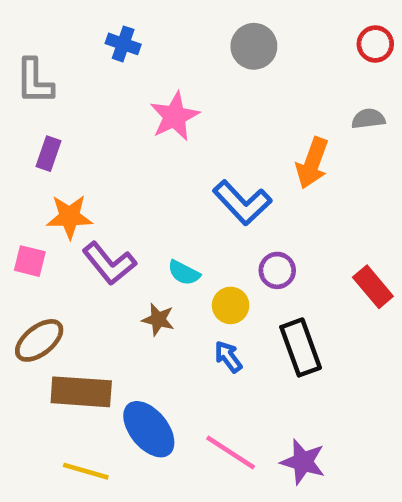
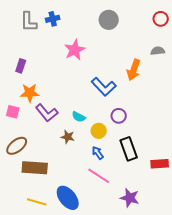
blue cross: (123, 44) -> (53, 19), turned -32
gray L-shape: (34, 81) -> (29, 22), moved
red rectangle: (373, 287) -> (160, 164), moved, turned -54
blue ellipse: (149, 429) -> (68, 198), moved
pink line: (231, 453) -> (99, 176), moved

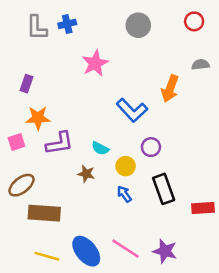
red circle: (161, 19) -> (194, 21), moved
pink square: (13, 112) -> (16, 142), turned -32
purple L-shape: (47, 113) -> (60, 143), turned -60
pink line: (99, 176) -> (126, 249), moved

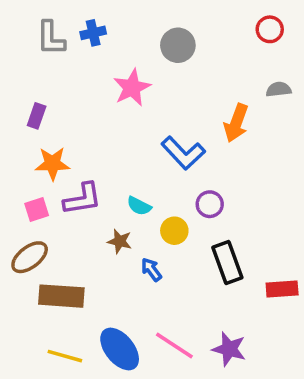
gray circle: (138, 25) -> (178, 45), moved
pink square: (16, 142) -> (37, 209), moved
blue arrow: (124, 194) -> (151, 270), moved

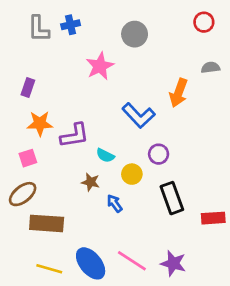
purple L-shape: (83, 199) -> (75, 135), moved

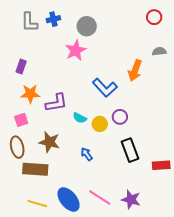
gray circle: (135, 34) -> (87, 26), moved
yellow circle: (132, 174) -> (100, 124), moved
brown star: (91, 182) -> (49, 142), moved, size x1.5
brown ellipse: (23, 194) -> (17, 147), turned -65

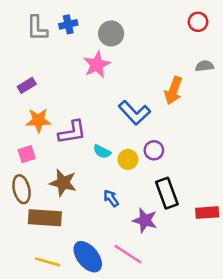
purple rectangle: (21, 67) -> (27, 85), turned 40
purple star: (131, 200) -> (145, 220), moved

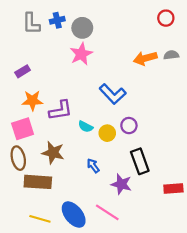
gray circle: (111, 34) -> (82, 28), moved
orange arrow: (173, 91) -> (145, 58), moved, turned 55
pink square: (27, 154) -> (23, 129), size x1.5
red rectangle: (207, 213) -> (173, 188), moved

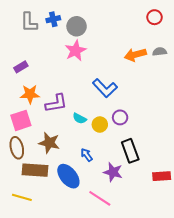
blue ellipse: (74, 215) -> (68, 176), moved
yellow line: (40, 219) -> (22, 197), moved

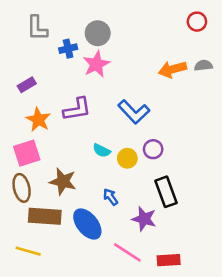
blue cross: (53, 19) -> (68, 49), moved
orange star: (30, 94) -> (38, 120), turned 30
purple L-shape: (56, 103) -> (77, 109), moved
red rectangle: (162, 176) -> (169, 260), moved

